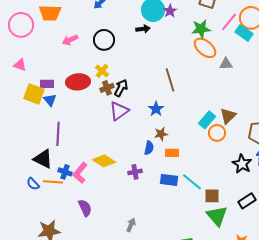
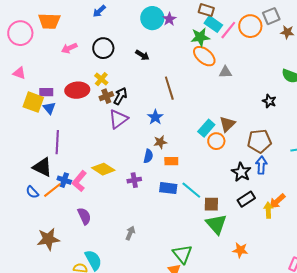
black arrow: (143, 29) -> (142, 55), moved, turned 40
cyan rectangle: (244, 33) -> (213, 24), moved
orange line: (53, 182) -> (52, 190), turned -42
black rectangle: (247, 201) -> (246, 199), moved

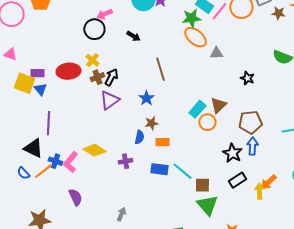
pink arrow: (69, 48) -> (104, 14), moved
black star: (269, 101) -> (247, 78), moved

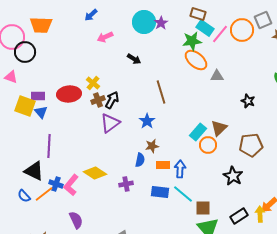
black circle: (94, 29) -> (25, 52), moved
blue arrow: (252, 146) -> (180, 169), moved
black rectangle: (237, 180) -> (239, 216), moved

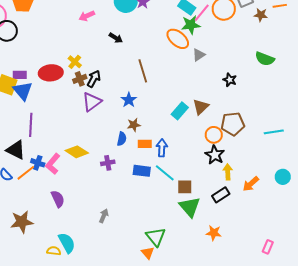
green star: (192, 41) -> (191, 25), moved
gray triangle: (217, 76) -> (199, 55), turned -32
blue triangle: (41, 112) -> (23, 91), size x1.5
orange circle: (208, 145) -> (214, 135), moved
yellow arrow: (260, 214) -> (228, 172), moved

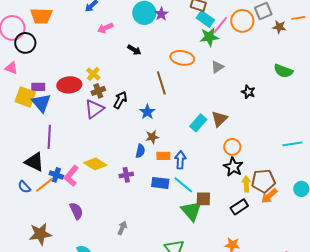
orange ellipse: (178, 39) -> (182, 58), moved, turned -30
black arrow: (94, 79) -> (120, 100), moved
purple triangle: (92, 102) -> (94, 109), moved
brown pentagon: (233, 124) -> (263, 181), moved
green triangle: (190, 207) -> (191, 211), moved

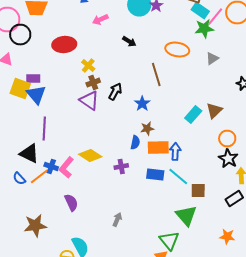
red ellipse: (69, 85) -> (64, 44), moved
purple triangle: (94, 109) -> (89, 100), turned -50
orange rectangle: (163, 156) -> (158, 148), size x1.5
green triangle: (191, 211) -> (186, 216), moved

